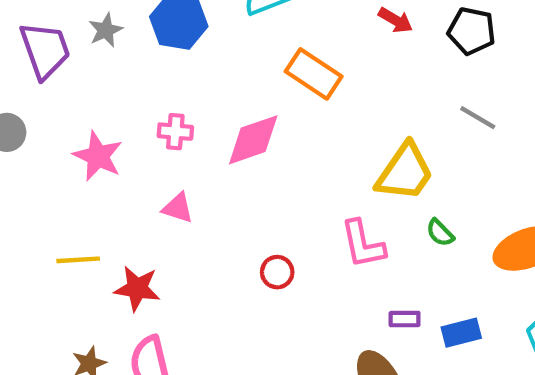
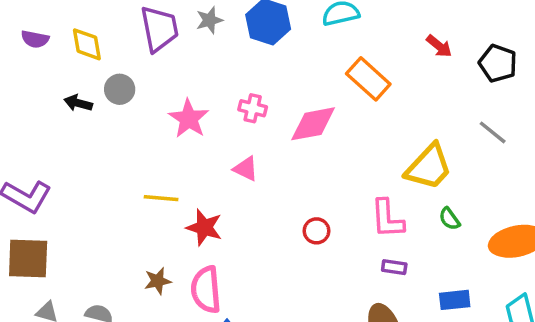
purple rectangle: (405, 319) -> (394, 267), moved

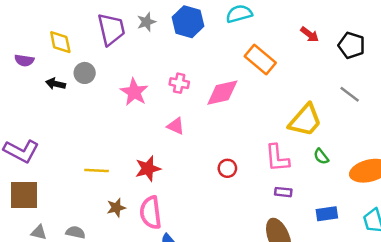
purple semicircle: (35, 39) -> (24, 60), moved
yellow line: (161, 198) -> (97, 170), moved
red star: (204, 227) -> (148, 169), turned -30

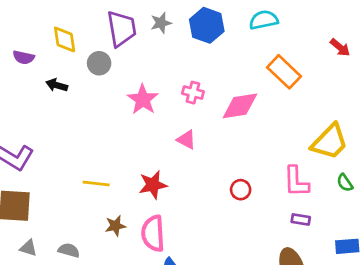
gray circle: (85, 73) -> (99, 63), moved

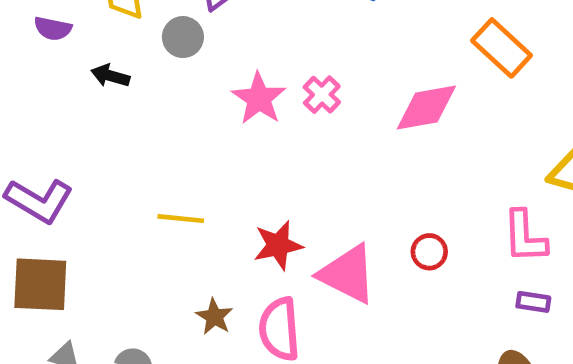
pink cross: (193, 93) -> (322, 95), moved, turned 30
pink triangle: (186, 140) -> (348, 274), moved, size x1.8
yellow line: (96, 183) -> (181, 219), moved
brown star: (115, 226) -> (214, 317), turned -30

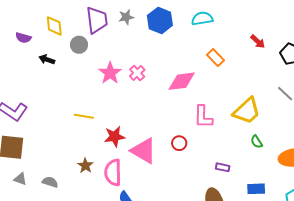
orange rectangle: (502, 48) -> (215, 58), size x0.7
yellow line: (181, 219) -> (84, 116), moved
pink L-shape: (525, 237) -> (203, 117), moved

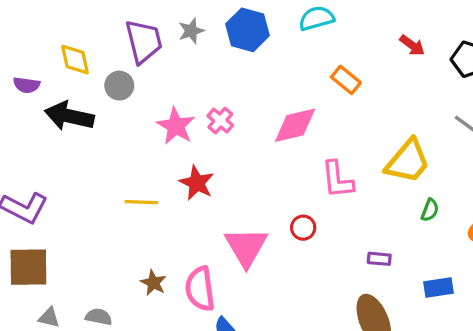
black arrow: (47, 59) -> (69, 116), size x1.8
red star: (115, 137) -> (197, 183), moved, turned -30
green semicircle: (257, 142) -> (430, 210), turned -120
pink triangle: (144, 151) -> (246, 247), turned 36

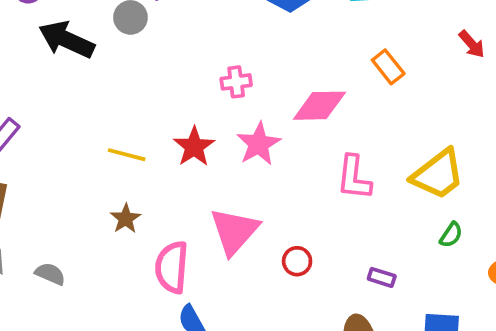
pink cross: (220, 121) -> (236, 82), turned 30
pink star: (176, 126) -> (259, 144), moved
red circle: (303, 228) -> (297, 261), moved
brown star: (153, 283) -> (126, 219), moved

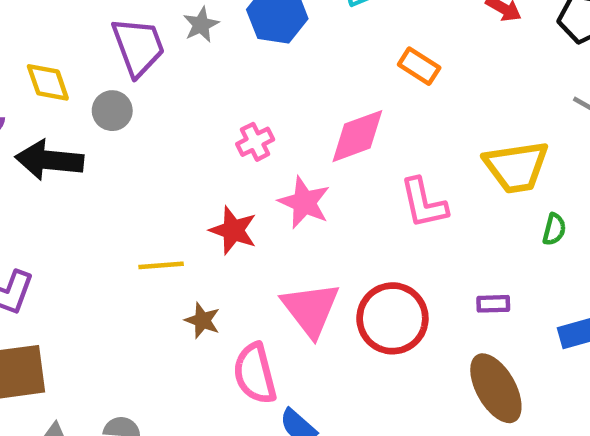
yellow trapezoid: (438, 174) -> (516, 167), turned 48
brown star: (126, 219) -> (202, 320), moved
red circle: (297, 261) -> (392, 318), size x2.0

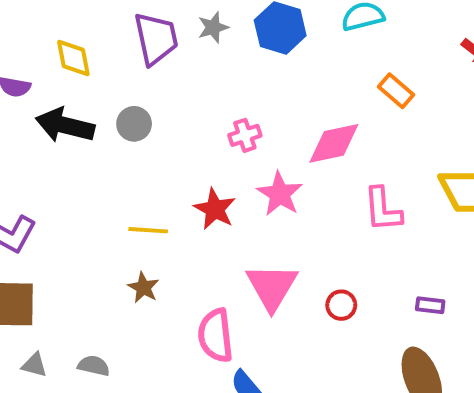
gray circle: (112, 111) -> (134, 124), moved
red circle: (392, 318) -> (341, 305), size x0.5
brown star: (202, 320) -> (143, 288), moved

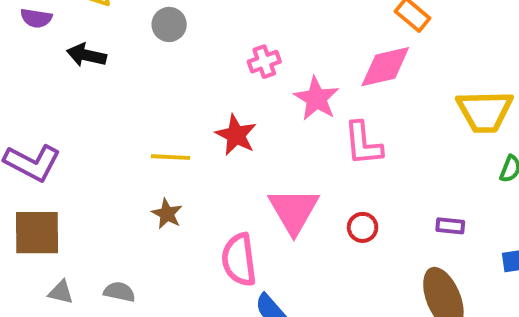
gray circle: (134, 124) -> (169, 24), moved
black arrow: (65, 125) -> (86, 55), size x0.7
pink diamond: (334, 143) -> (385, 67), moved
pink star: (280, 194) -> (316, 99), moved
pink L-shape: (383, 209) -> (363, 143), moved

